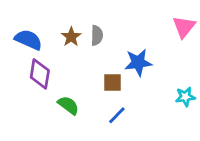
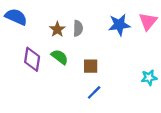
blue semicircle: (28, 40) -> (16, 17), moved
blue star: (138, 62) -> (119, 25), moved
green semicircle: (68, 105) -> (60, 57), moved

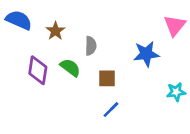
blue star: (119, 25) -> (146, 54), moved
gray semicircle: (78, 28) -> (91, 46), moved
brown star: (57, 29) -> (55, 31), moved

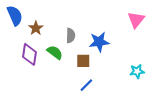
blue semicircle: (19, 20) -> (15, 15), turned 42
brown star: (55, 31) -> (36, 28), moved
blue star: (146, 54) -> (99, 42), moved

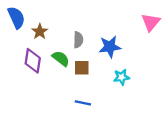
brown square: (83, 61) -> (82, 68), moved
cyan star: (137, 71) -> (121, 77), moved
blue line: (86, 85) -> (83, 103), moved, turned 56

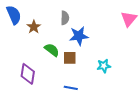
gray semicircle: (78, 40) -> (65, 18), moved
blue star: (110, 47) -> (79, 36), moved
purple diamond: (33, 61) -> (28, 74), moved

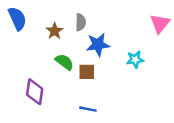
brown star: (34, 27) -> (55, 31), moved
cyan star: (104, 66) -> (135, 59), moved

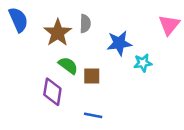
brown star: (55, 31) -> (58, 33), size x1.5
blue star: (98, 45) -> (119, 43), moved
purple diamond: (35, 92) -> (52, 92), moved

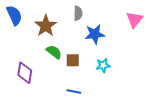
gray semicircle: (85, 24) -> (78, 13), moved
cyan star: (143, 63) -> (103, 65), moved
purple diamond: (52, 92) -> (25, 73), moved

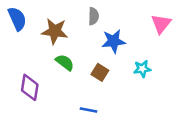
brown star: (46, 26) -> (55, 31), turned -30
brown square: (73, 60) -> (100, 72), moved, turned 32
cyan star: (103, 65) -> (142, 69), moved

